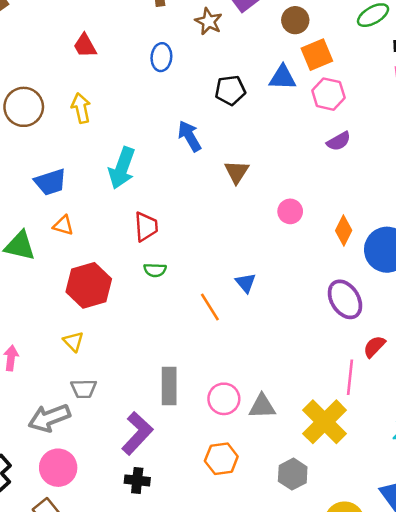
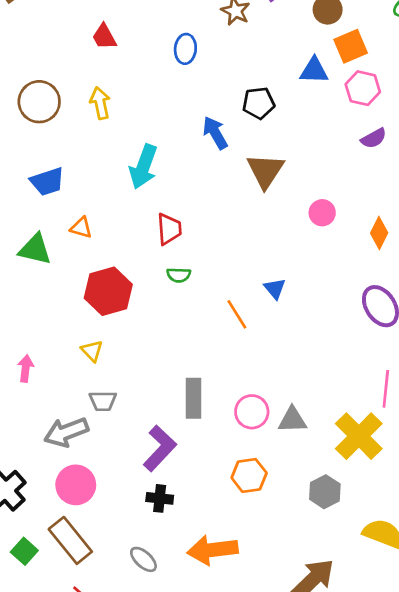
black pentagon: (230, 90) -> (259, 103), moved
brown triangle: (237, 172) -> (265, 171), size x1.4
blue trapezoid: (50, 182) -> (47, 182), moved

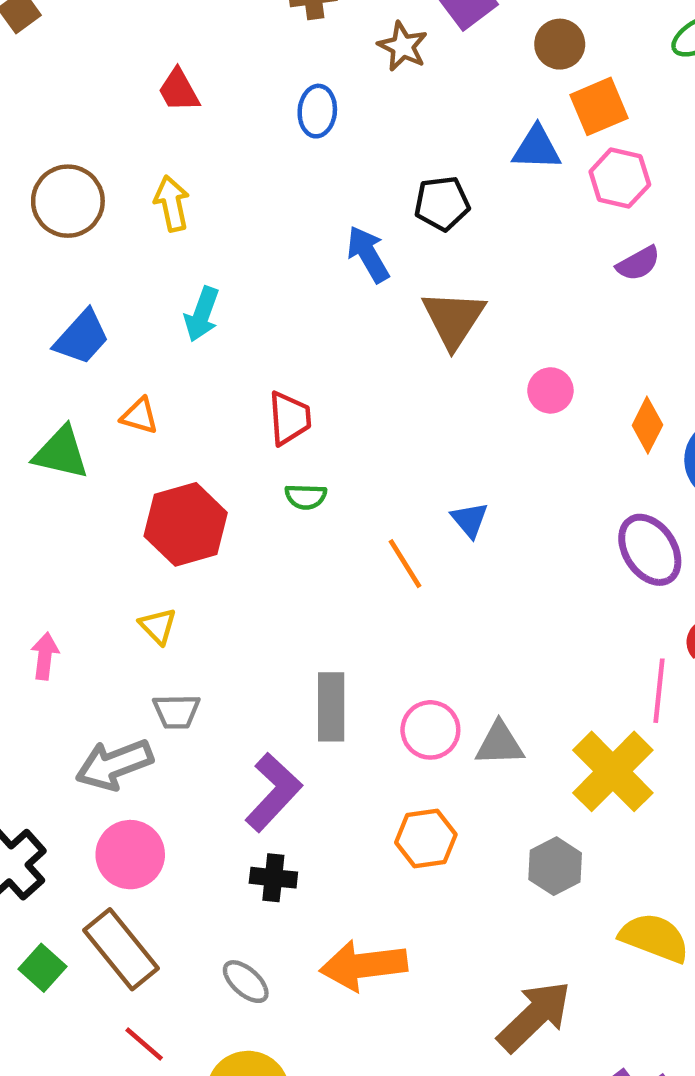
cyan arrow: (143, 167) -> (202, 314), moved, size x0.7
blue trapezoid: (47, 182) -> (82, 337), turned -30

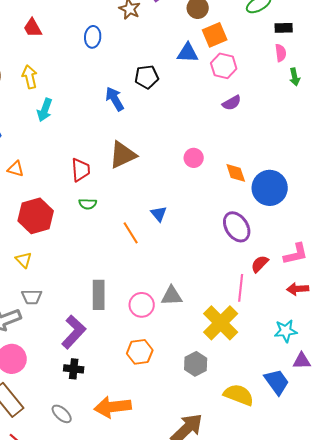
cyan arrow: (202, 314) -> (45, 110), moved
brown triangle: (454, 319) -> (123, 155), moved, turned 32
orange diamond: (647, 425) -> (236, 173), turned -45
gray triangle: (500, 744) -> (172, 296), moved

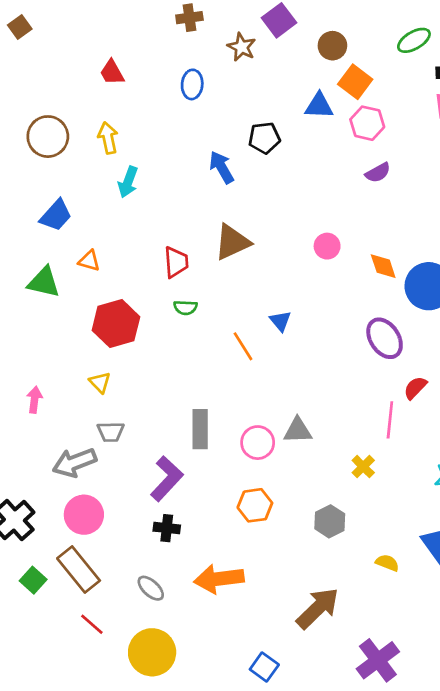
orange square: (215, 35) -> (355, 82), turned -30
yellow cross: (221, 323) -> (363, 467), size x0.5
yellow semicircle: (239, 395) -> (387, 563), size x0.6

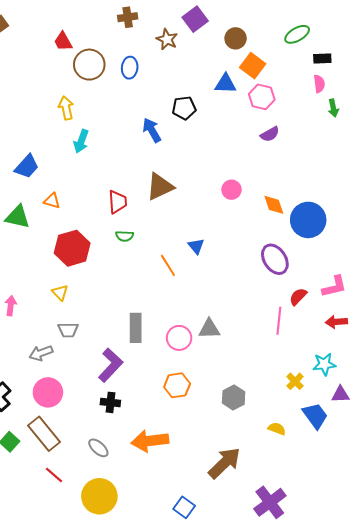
red trapezoid: (112, 72) -> (63, 41), moved
brown circle: (48, 137) -> (89, 65), moved
gray arrow: (75, 463) -> (41, 353), size x0.7
yellow cross: (363, 467) -> (295, 381), moved

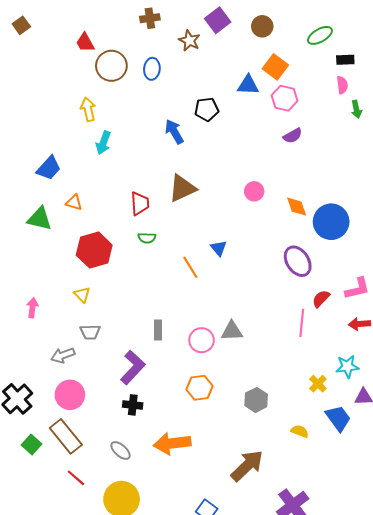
brown circle: (236, 38) -> (262, 26), moved
gray rectangle: (136, 328) -> (158, 330), size x0.7

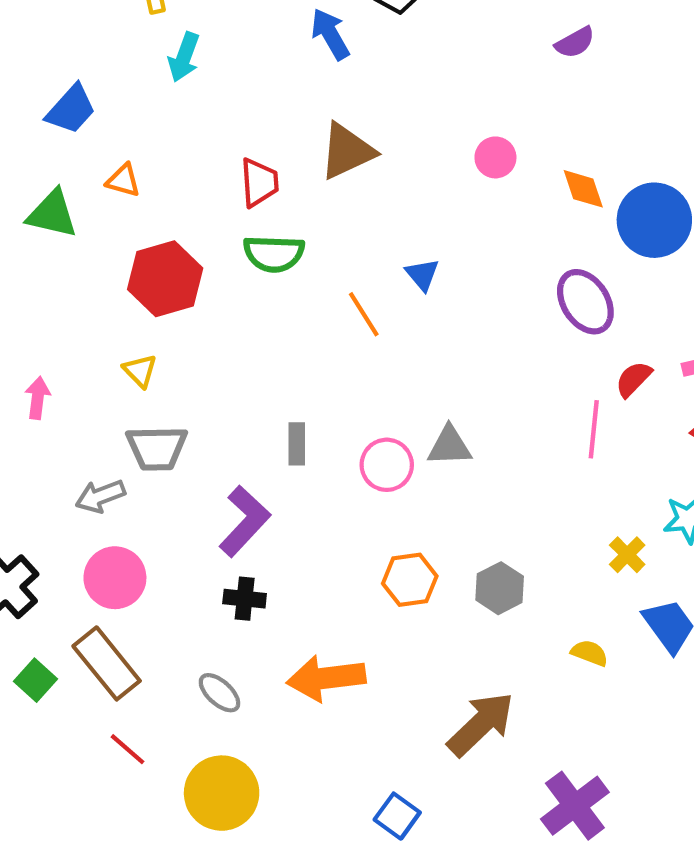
green semicircle: (147, 238) -> (274, 254), size x1.6
gray trapezoid: (90, 332) -> (157, 448), size x1.4
orange hexagon: (199, 388) -> (410, 580), moved

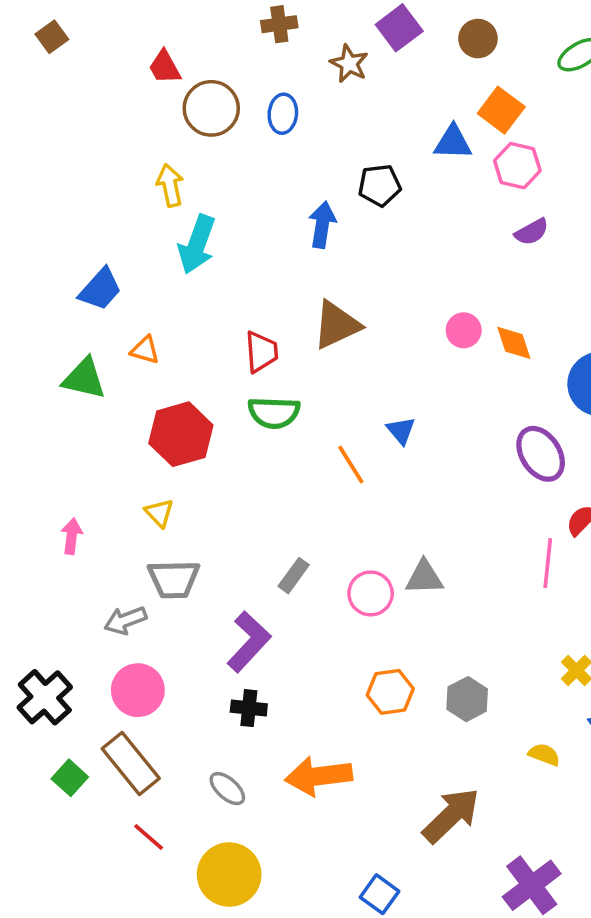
blue arrow: (330, 34) -> (322, 225), turned 39
cyan arrow: (184, 57) -> (197, 244), size x1.4
orange diamond: (583, 189) -> (514, 343), moved
gray rectangle: (297, 444) -> (294, 576), turned 36

